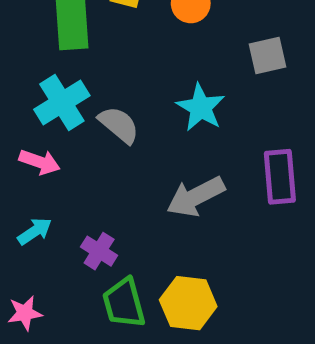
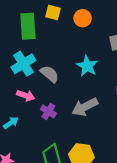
pink arrow: (40, 162) -> (26, 96), moved
purple cross: (99, 251) -> (48, 111), moved

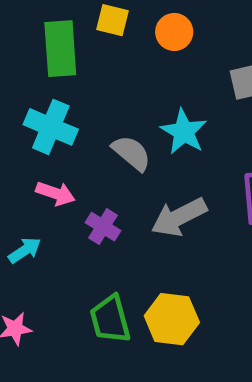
cyan cross: (23, 64) -> (51, 127), turned -35
gray semicircle: (50, 74) -> (131, 153), moved

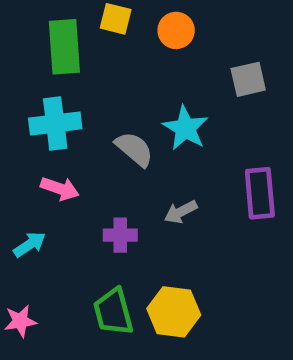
cyan cross: (51, 127) -> (55, 123), turned -30
gray arrow: (179, 217) -> (181, 212), size x0.6
purple cross: (103, 227) -> (120, 235), moved, turned -32

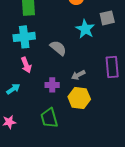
cyan star: (185, 128) -> (85, 29), moved
pink arrow: (60, 189) -> (26, 65), turned 49
yellow hexagon: (174, 312) -> (79, 98), moved

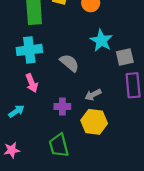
gray square: (107, 18) -> (125, 57), moved

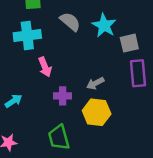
gray semicircle: (69, 63) -> (70, 22), moved
pink arrow: (32, 83) -> (45, 67), moved

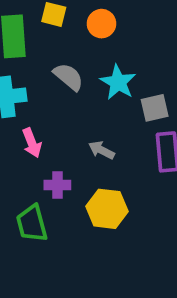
gray arrow: (95, 83) -> (101, 150), moved, turned 54
green trapezoid: (59, 137) -> (32, 223), moved

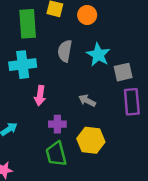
gray semicircle: (68, 77) -> (65, 51), turned -120
pink arrow: (32, 143) -> (40, 96), turned 30
green trapezoid: (32, 223) -> (56, 154), moved

